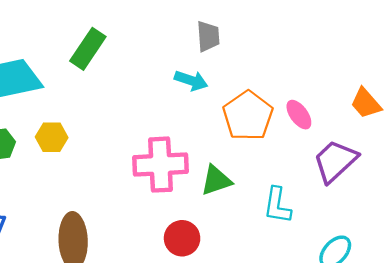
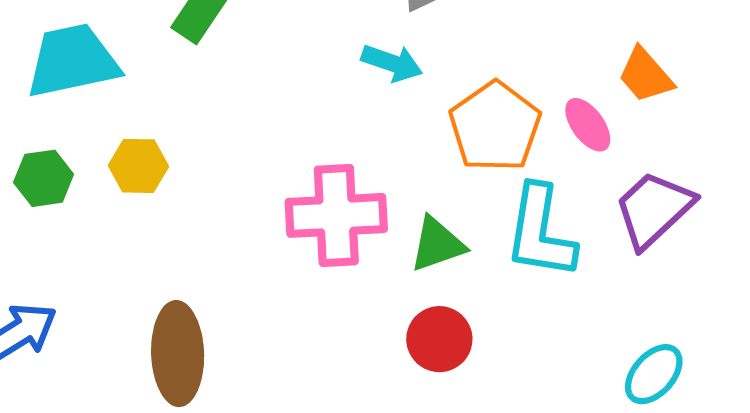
orange trapezoid: (366, 103) -> (646, 75), moved
cyan L-shape: (277, 205) -> (540, 232), moved, size x1.4
red circle: (182, 238) -> (439, 339), moved

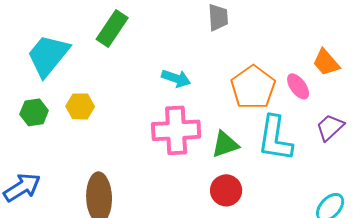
cyan trapezoid: (72, 61) -> (48, 55), turned -39
cyan arrow: (392, 63) -> (176, 78), moved
purple trapezoid: (654, 209) -> (330, 127), size x0.7

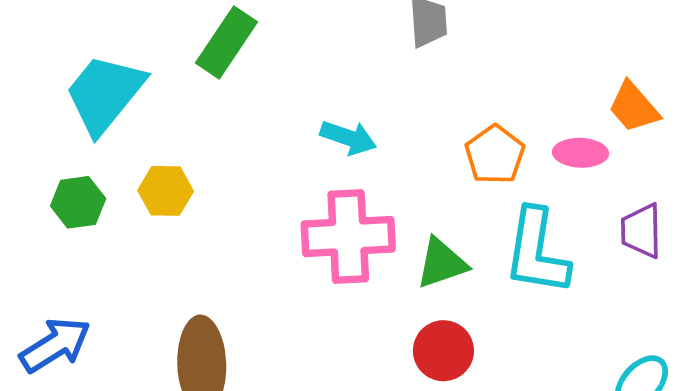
pink ellipse: (298, 86) -> (580, 153), turned -52
orange pentagon: (253, 87) -> (495, 155), size x0.7
purple trapezoid: (330, 127) -> (641, 231), turned -48

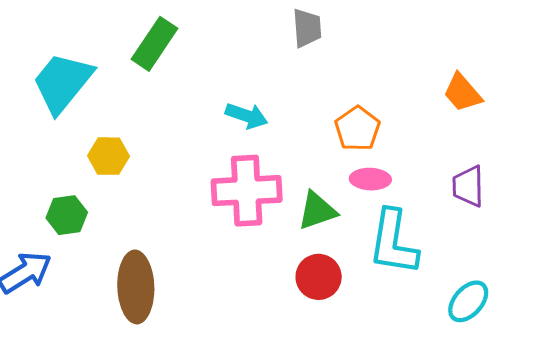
pink ellipse: (580, 153) -> (370, 179), moved
green hexagon: (78, 202) -> (67, 215), moved
cyan L-shape: (537, 252) -> (393, 242), moved

